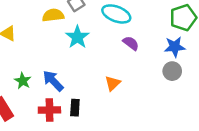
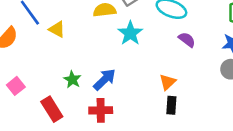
blue arrow: (53, 81) -> (105, 79), turned 90
black rectangle: (75, 108) -> (171, 105), moved

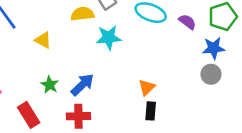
yellow triangle: (57, 29) -> (43, 40), moved
cyan star: (130, 33) -> (109, 38), turned 30
purple semicircle: (187, 40) -> (187, 22), moved

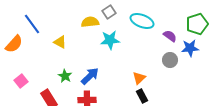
purple semicircle: (187, 22) -> (170, 36), moved
gray circle: (211, 74) -> (170, 60), moved
black rectangle: (151, 111) -> (142, 96), turned -32

